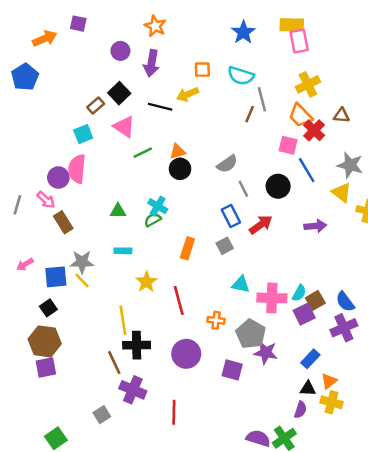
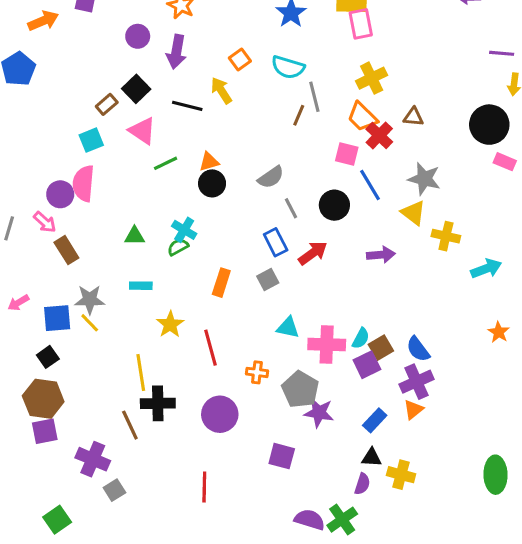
orange square: (202, 70) -> (240, 60), turned -35
yellow arrow: (187, 94) -> (221, 90), turned 80
purple square: (232, 370) -> (282, 456), moved
orange triangle: (329, 381) -> (413, 410), moved
purple cross: (133, 390) -> (93, 459), moved

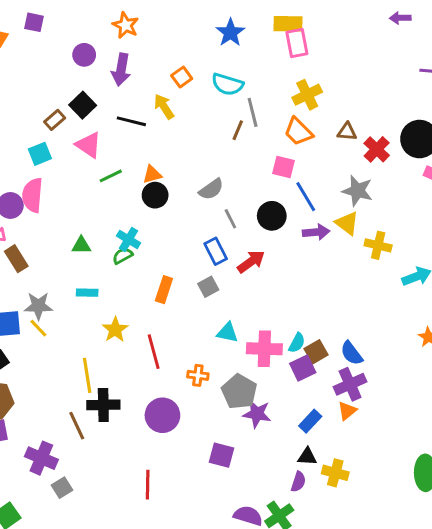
red cross: (379, 135) -> (377, 149), moved
purple arrow: (381, 255) -> (316, 232), moved

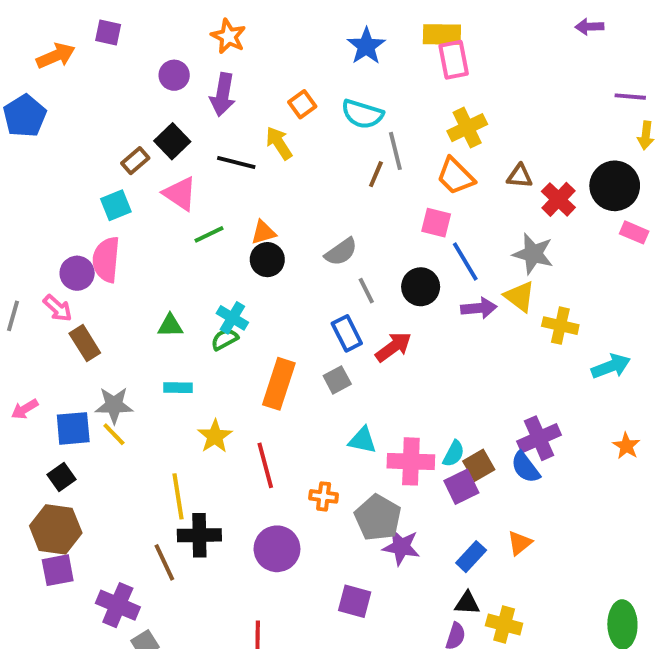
orange rectangle: (164, 290) -> (279, 384), size x1.4
purple cross: (350, 384) -> (539, 438), moved

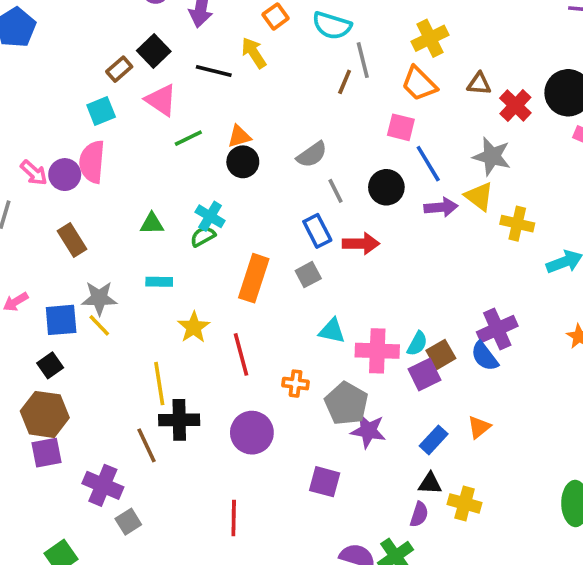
pink arrow: (58, 308) -> (34, 173), moved
red arrow: (393, 347) -> (361, 244), turned 36

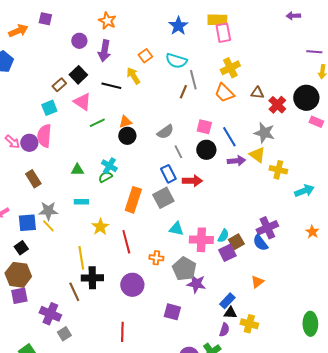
pink square: (401, 127) -> (204, 127), moved
gray square: (308, 275) -> (163, 198), size x1.5
blue rectangle: (434, 440) -> (227, 301), moved

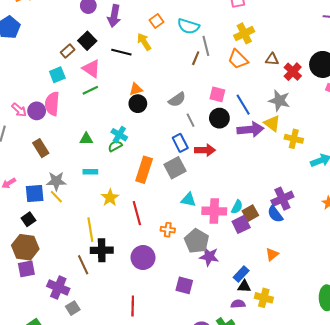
green line: (97, 123) -> (90, 90), moved
purple arrow: (236, 161) -> (250, 129), size x1.4
purple semicircle: (224, 330) -> (238, 304), turned -112

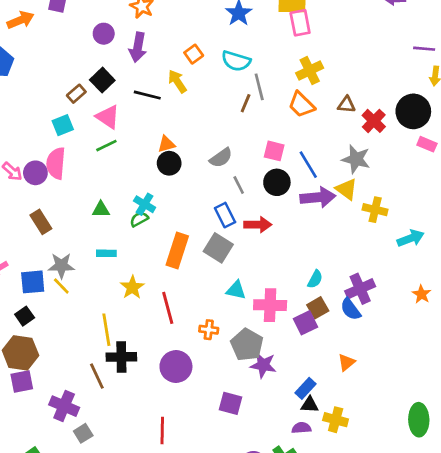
gray square: (175, 168) -> (218, 248), turned -30
cyan semicircle: (237, 207) -> (315, 279), moved

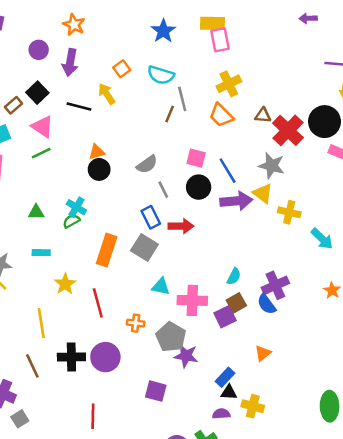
red cross: (374, 121) -> (288, 130), size x1.4
cyan arrow: (411, 238) -> (322, 239), turned 65
black cross: (121, 357) -> (71, 357), moved

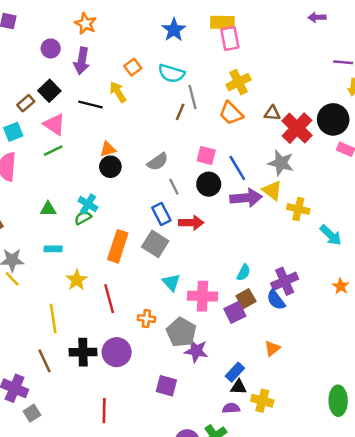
cyan triangle: (161, 287) -> (171, 282), turned 36

